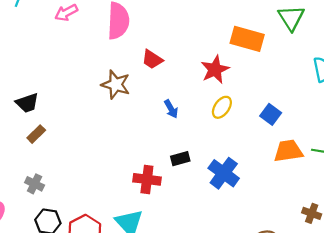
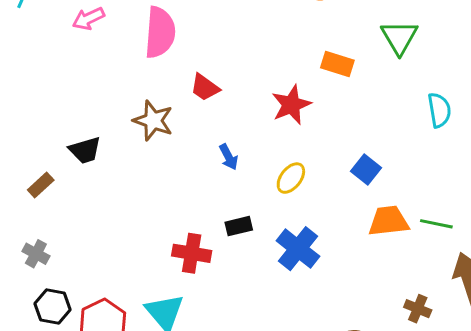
orange rectangle: (247, 39) -> (337, 64), size x0.7
black trapezoid: (27, 103) -> (85, 150), moved
yellow ellipse: (222, 107) -> (291, 178), moved

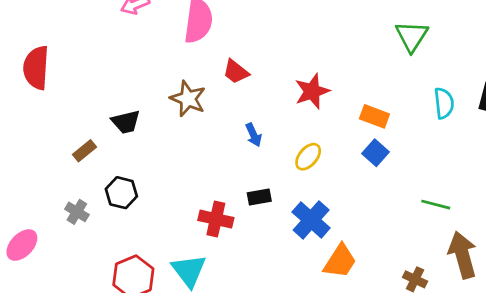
orange rectangle: (337, 64) -> (374, 116), moved
orange trapezoid: (389, 221) -> (340, 261), moved, turned 126
black hexagon: (53, 307) -> (121, 193), moved

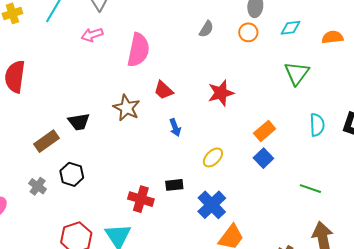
red star: (312, 91) -> (221, 93), moved
orange rectangle: (374, 116) -> (265, 131), turned -65
blue arrow: (254, 135) -> (175, 127), moved
brown rectangle: (84, 151) -> (47, 141), size x1.4
green line: (436, 205) -> (310, 189), moved

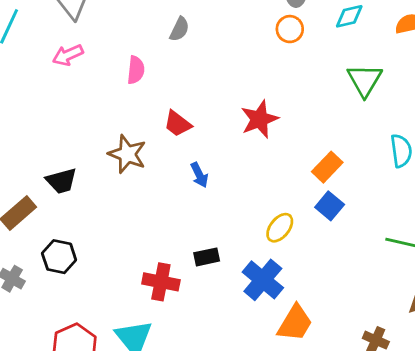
gray semicircle: (206, 29) -> (179, 29), moved
pink semicircle: (138, 50) -> (136, 70), size x0.6
yellow ellipse: (213, 157) -> (280, 228), moved

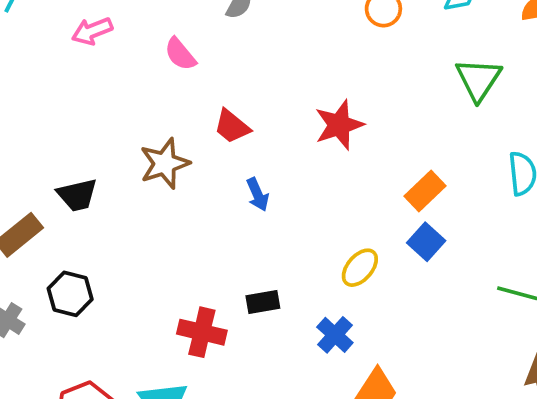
pink semicircle: (136, 70) -> (180, 54), turned 132
brown star: (127, 154) -> (165, 163), turned 30
blue cross: (263, 280) -> (335, 335), size x0.7

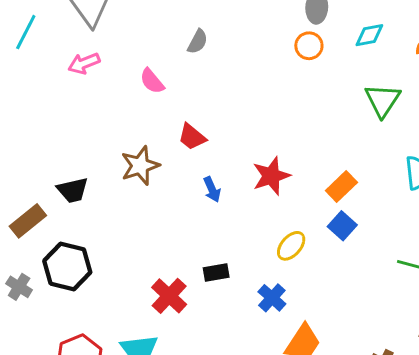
red star: (339, 125) -> (271, 176), moved
black hexagon: (70, 294) -> (67, 266), size x1.4
red cross: (202, 332) -> (169, 296), turned 30

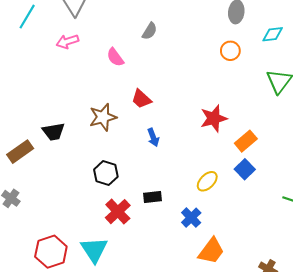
orange circle: (309, 46) -> (230, 51), moved
red star: (271, 176) -> (214, 118), moved
black hexagon: (67, 266) -> (106, 173), moved, size x0.7

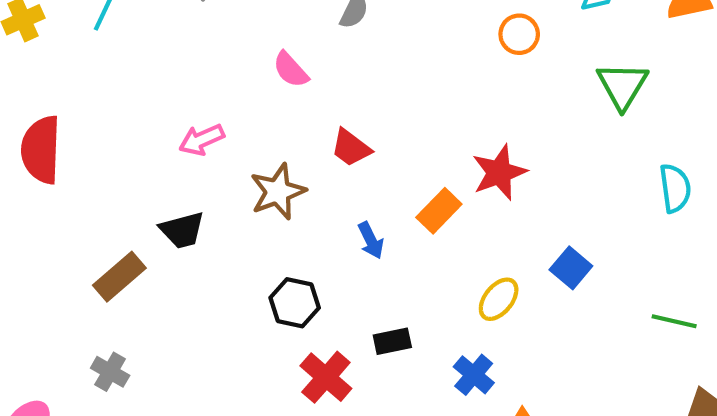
pink arrow: (67, 42) -> (202, 140), moved
blue arrow: (153, 137) -> (371, 240), moved
orange rectangle: (246, 141) -> (439, 211), moved

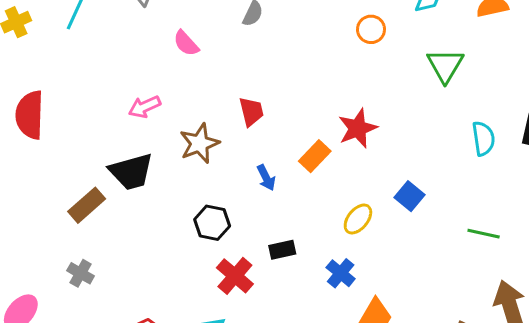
pink semicircle: (291, 70) -> (186, 43), moved
red trapezoid: (351, 148) -> (251, 112), turned -140
black trapezoid: (182, 230) -> (131, 172), size x1.4

